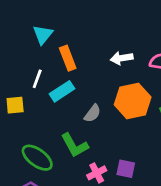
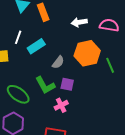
orange rectangle: (68, 58) -> (43, 12), moved
purple square: (126, 169) -> (67, 84), moved

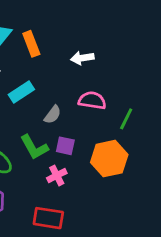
pink semicircle: (109, 25) -> (92, 100), moved
orange hexagon: (87, 53) -> (109, 159), moved
green line: (110, 65) -> (126, 119), turned 49

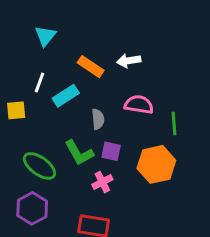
orange rectangle: (31, 44) -> (91, 67), moved, turned -35
gray semicircle: (53, 115) -> (98, 119), turned -42
green line: (126, 119) -> (174, 124), turned -30

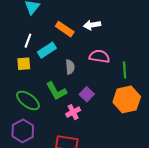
yellow square: (16, 110) -> (24, 64), moved
purple square: (111, 151) -> (87, 94), moved, turned 32
orange hexagon: (156, 164) -> (127, 99), moved

